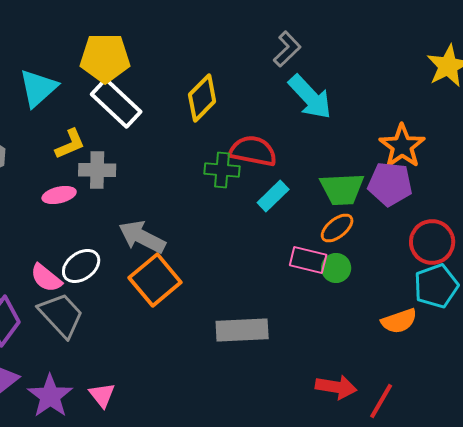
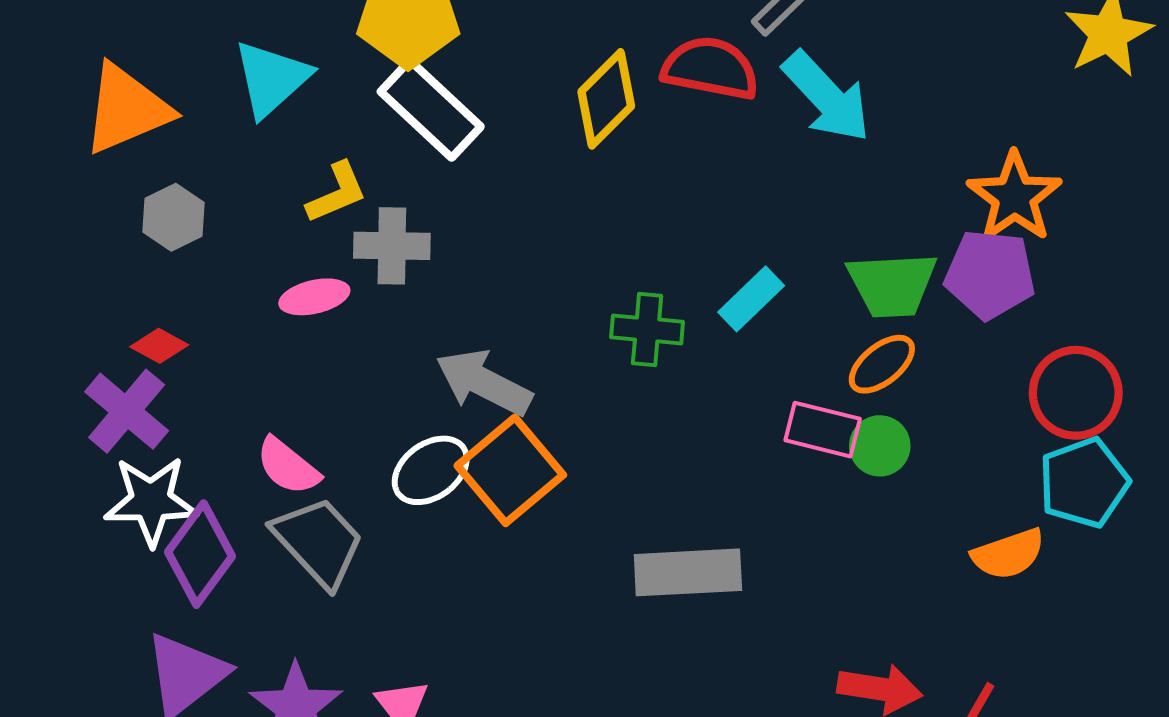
red semicircle: (253, 151) -> (710, 68), moved
green cross: (222, 170) -> (647, 330), moved
white ellipse: (81, 266) -> (431, 470), moved

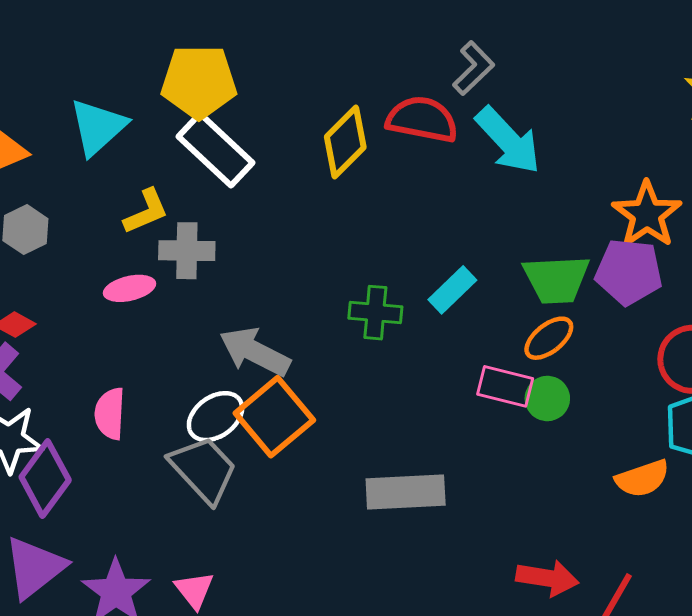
pink semicircle: (288, 466) -> (110, 414), turned 54
gray trapezoid: (318, 542) -> (203, 469), moved

